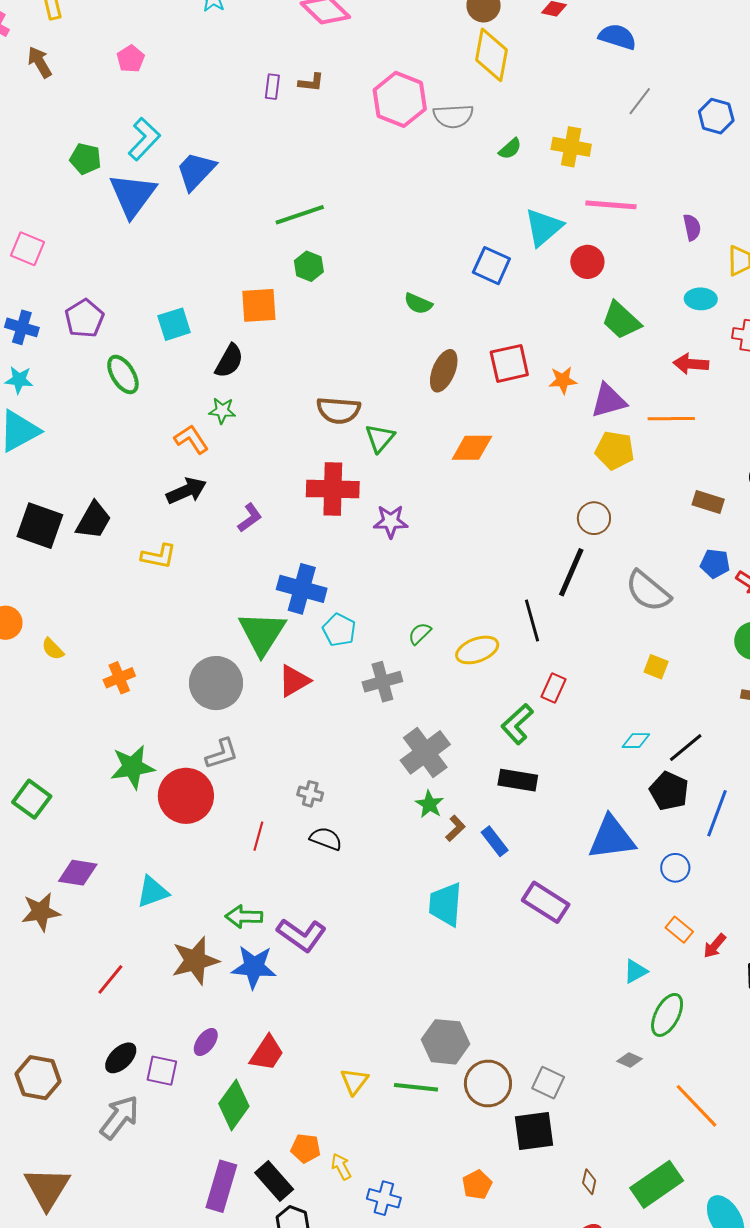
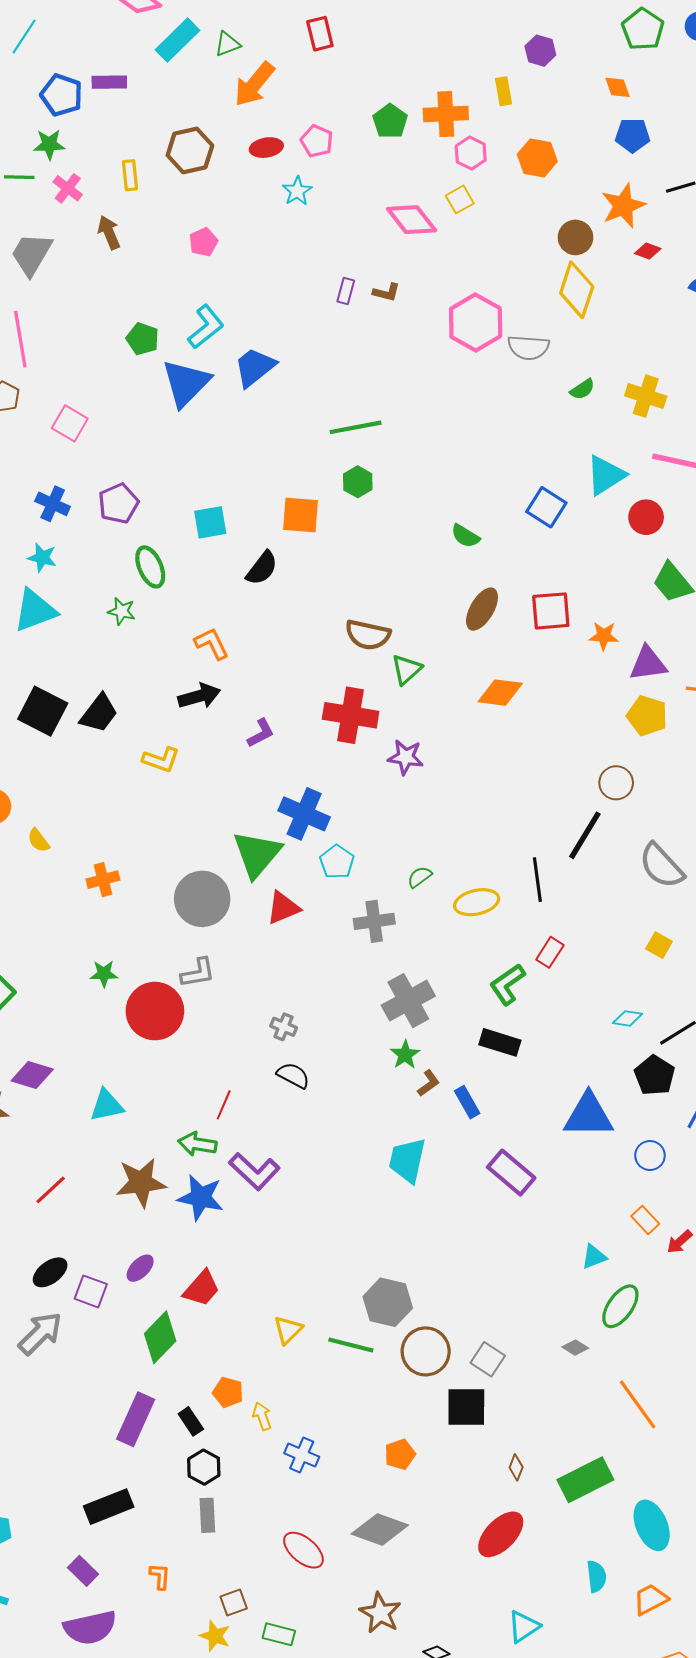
green star: (222, 411) -> (122, 611), moved
green star: (132, 767) -> (104, 974), size x0.6
red line: (258, 836) -> (224, 1105), moved
black rectangle: (274, 1181) -> (191, 1421), size x0.7

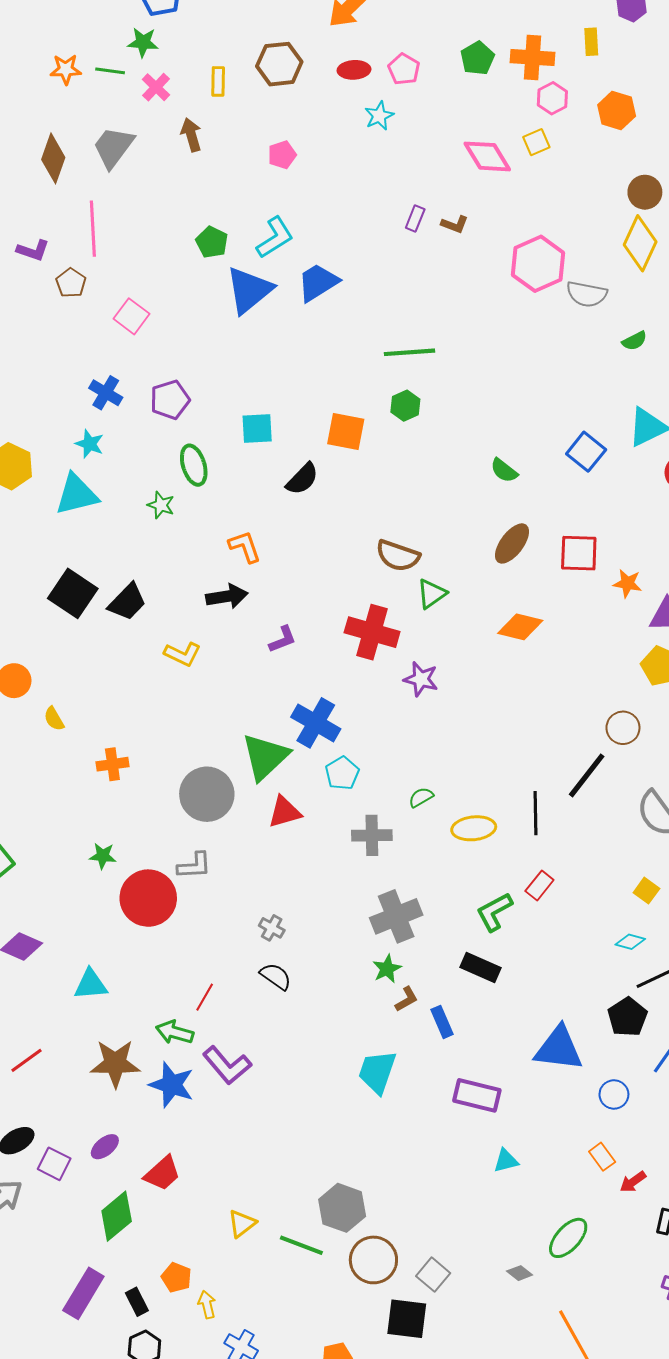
cyan diamond: (628, 1018) -> (630, 942), moved
purple rectangle: (511, 1173) -> (477, 1095), turned -33
cyan triangle: (594, 1257) -> (506, 1161), moved

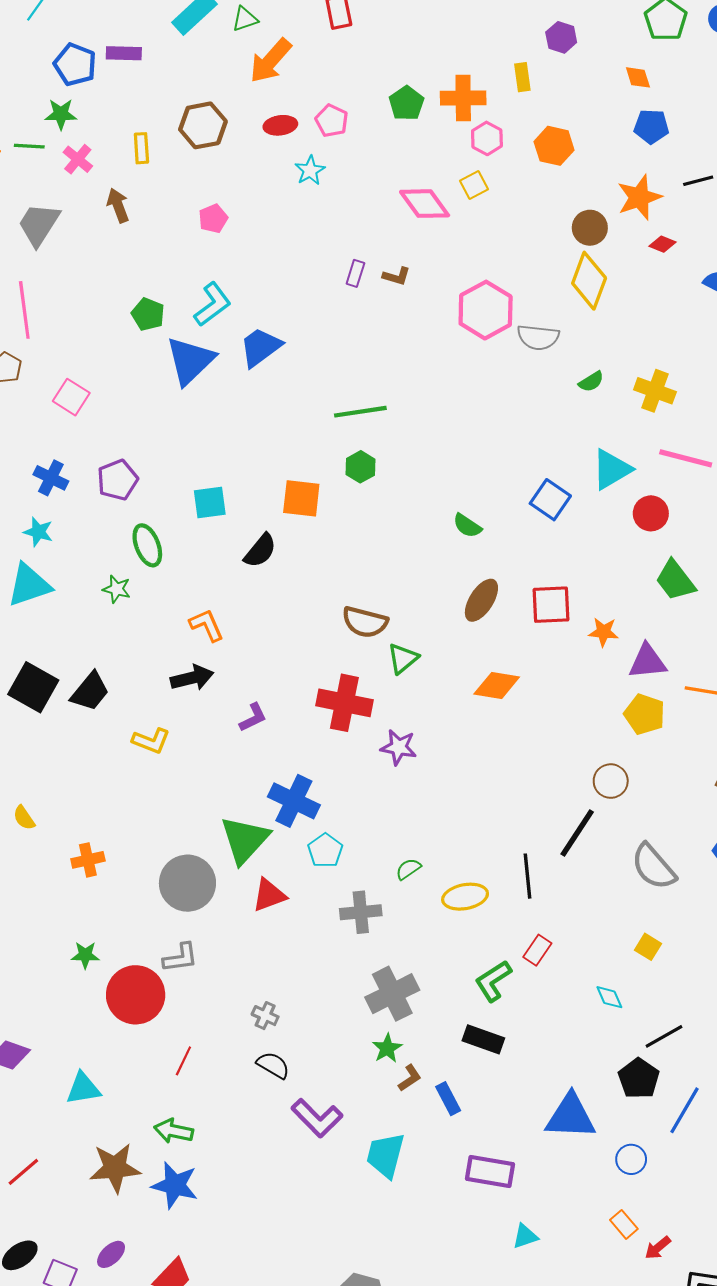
cyan diamond: (630, 942) -> (609, 997), moved, turned 56
red line: (205, 997) -> (183, 1061), moved
purple L-shape: (227, 1065) -> (317, 1118), moved

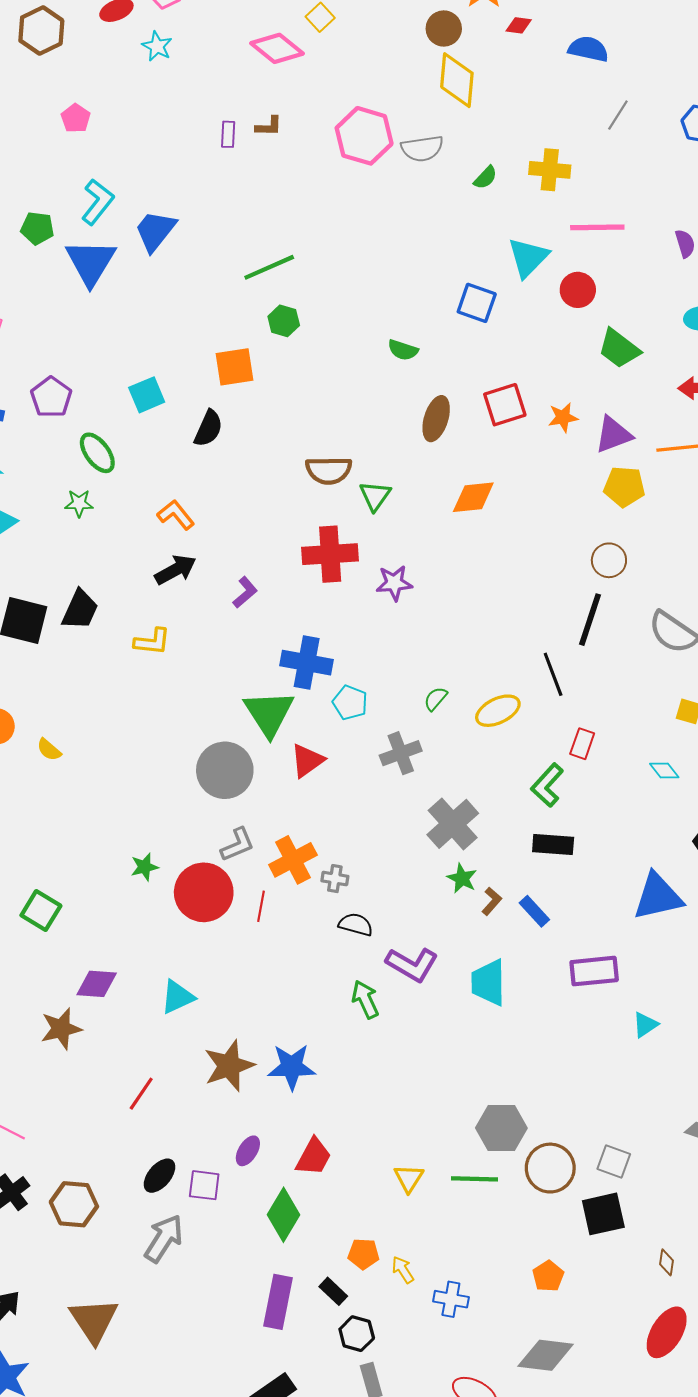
orange cross: (88, 860) -> (293, 860), moved, size x1.4
red line: (183, 1061) -> (261, 906), moved
green arrow: (174, 1131) -> (365, 999), moved, turned 69

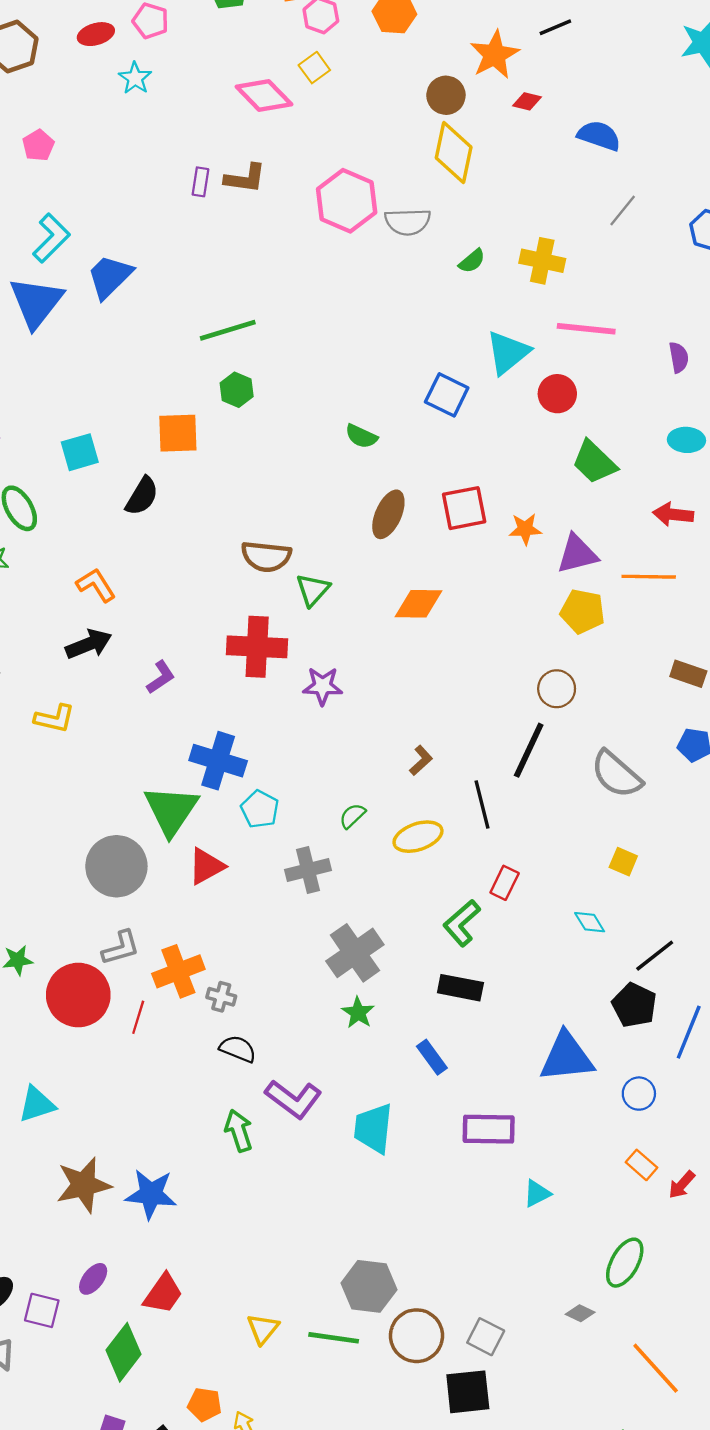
brown L-shape: (269, 126) -> (245, 178), size x1.4
brown L-shape: (492, 901) -> (421, 760), moved

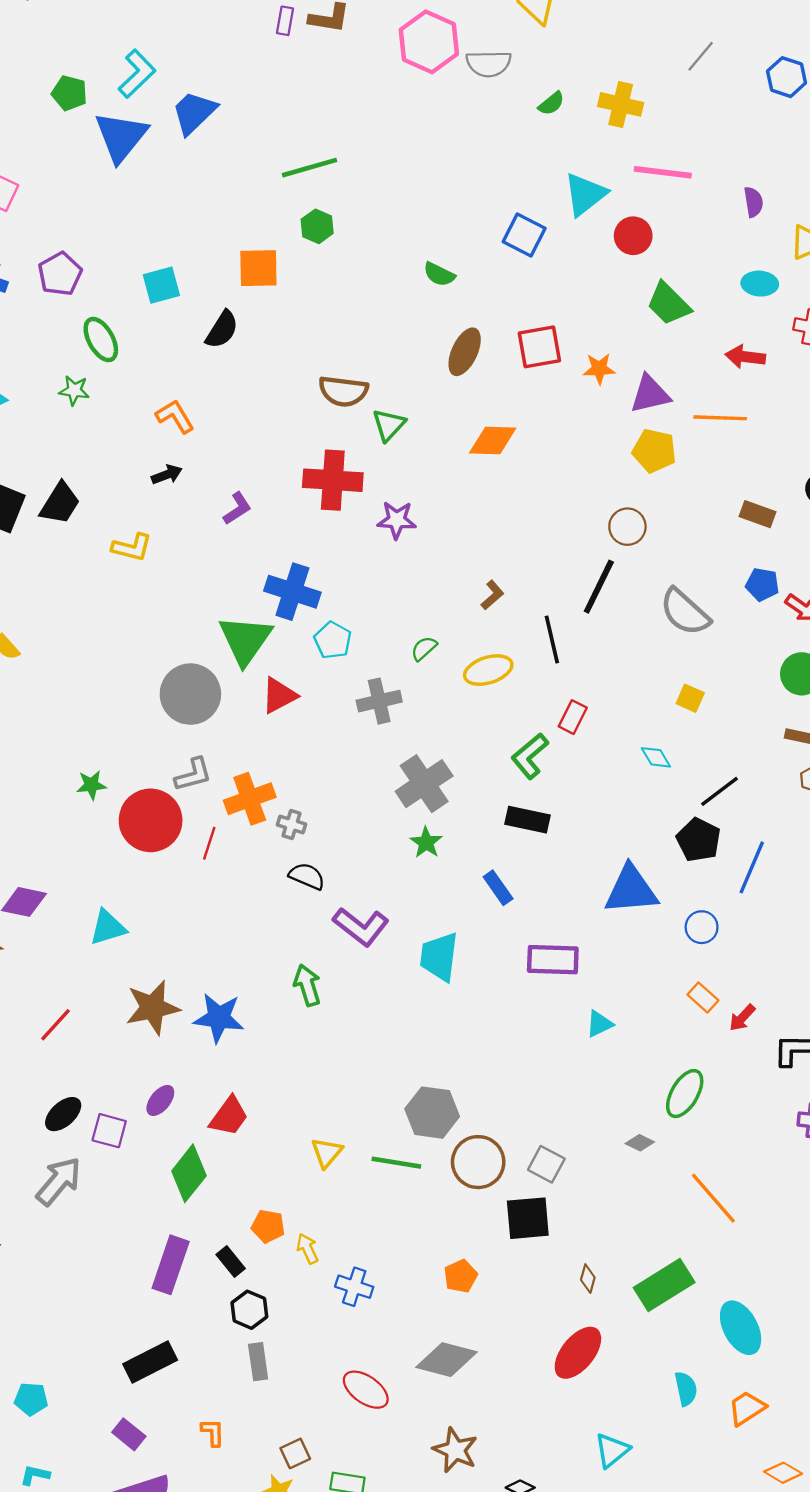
black arrow: (89, 644) -> (167, 475), size x0.7
green arrow: (239, 1131) -> (307, 985), moved

